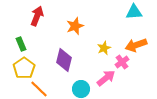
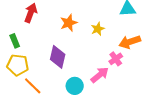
yellow star: (104, 48) -> (98, 29), moved
yellow pentagon: (24, 68) -> (18, 65), turned -30

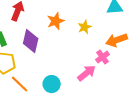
purple diamond: (58, 57) -> (31, 41), moved
cyan circle: (75, 86) -> (52, 84), moved

